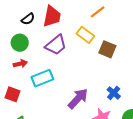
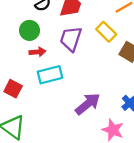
purple trapezoid: (56, 45) -> (71, 39), turned 140
red arrow: (20, 64) -> (37, 52), moved

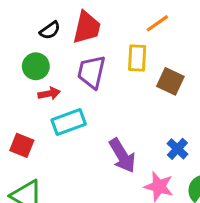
yellow rectangle: (106, 32) -> (137, 58), turned 54
purple arrow: (88, 104) -> (122, 155), turned 104

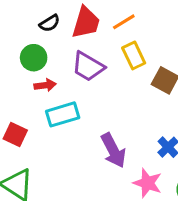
orange line: (157, 23) -> (124, 22), moved
yellow rectangle: (137, 58) -> (134, 55), turned -32
purple trapezoid: (91, 72) -> (88, 66), turned -76

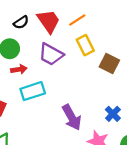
red trapezoid: (86, 22) -> (49, 21), turned -50

